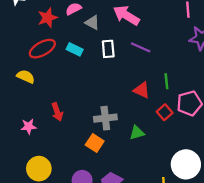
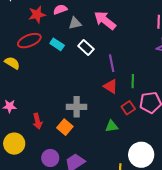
gray triangle: (92, 23) -> (75, 23), turned -48
purple line: (141, 47) -> (112, 63), moved, turned 48
white rectangle: (108, 49) -> (86, 48), turned -49
red arrow: (57, 112) -> (37, 121), moved
green triangle: (137, 133) -> (112, 126), moved

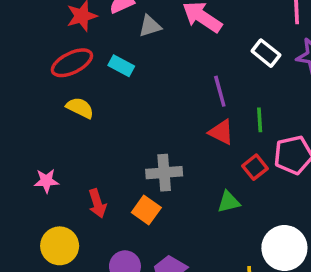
white rectangle: (86, 48) -> (266, 53), moved
yellow semicircle: (12, 63) -> (80, 108), moved

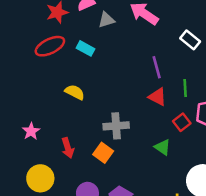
yellow semicircle: (80, 108) -> (75, 92), moved
pink star: (46, 181) -> (31, 131), turned -30
green triangle: (229, 202) -> (163, 147), turned 48

